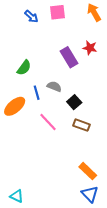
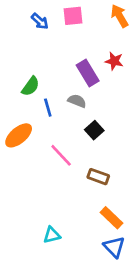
gray semicircle: (54, 86) -> (77, 101), moved
blue line: (37, 93) -> (48, 108), moved
brown rectangle: (81, 125) -> (98, 177), moved
cyan triangle: (17, 196) -> (52, 235), moved, turned -40

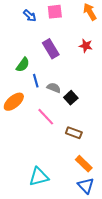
purple rectangle: (88, 73) -> (51, 49), moved
gray semicircle: (77, 101) -> (54, 88), moved
cyan triangle: (52, 235) -> (39, 177), size x1.5

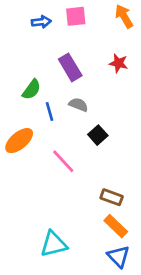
blue arrow: (30, 16) -> (41, 22), turned -48
gray semicircle: (54, 88) -> (78, 105), moved
brown rectangle: (74, 133) -> (112, 197), moved

